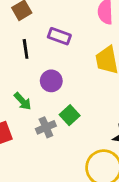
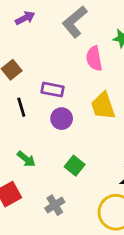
purple circle: (51, 81) -> (62, 119), moved
gray cross: (46, 127) -> (55, 205), moved

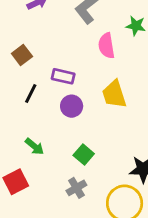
black line: (21, 107) -> (31, 93), turned 42
gray cross: (55, 205) -> (76, 188), moved

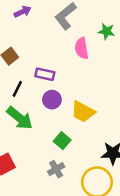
yellow trapezoid: (114, 94) -> (83, 112), moved, turned -45
green arrow: (34, 146) -> (20, 118), moved, size x1.6

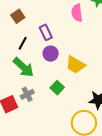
purple rectangle: (45, 74) -> (46, 32), turned 49
gray cross: (56, 169) -> (27, 94), moved

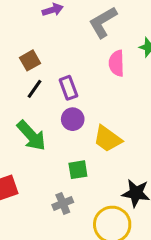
black line: (23, 43) -> (35, 89), moved
green square: (57, 88) -> (78, 170), turned 32
gray cross: (27, 94) -> (63, 203), moved

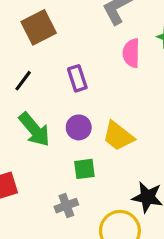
brown square: (30, 60) -> (39, 27), moved, size x1.5
black line: (35, 89) -> (23, 81), moved
purple circle: (73, 119) -> (79, 127), moved

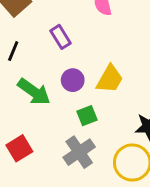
yellow trapezoid: (118, 136) -> (110, 79), turned -84
gray cross: (66, 206) -> (79, 152), size x1.5

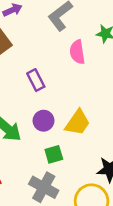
gray cross: (79, 152) -> (44, 187), turned -32

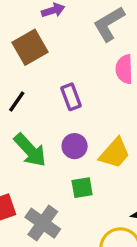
gray cross: (44, 187) -> (43, 223), moved

